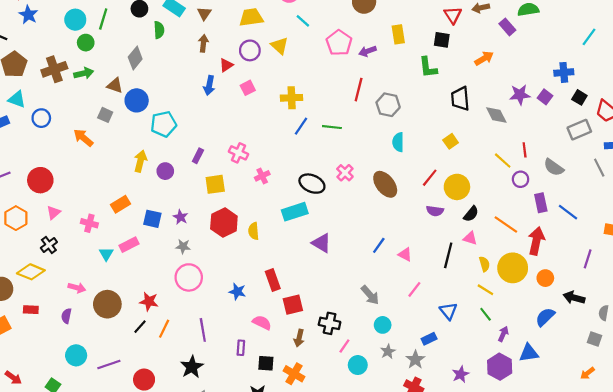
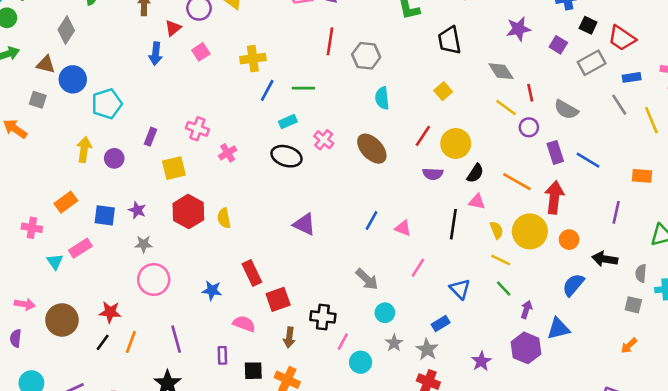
purple square: (545, 97) -> (558, 45), moved
gray diamond: (496, 115) -> (501, 71), moved
cyan rectangle: (295, 212) -> (288, 122), moved, size x0.6

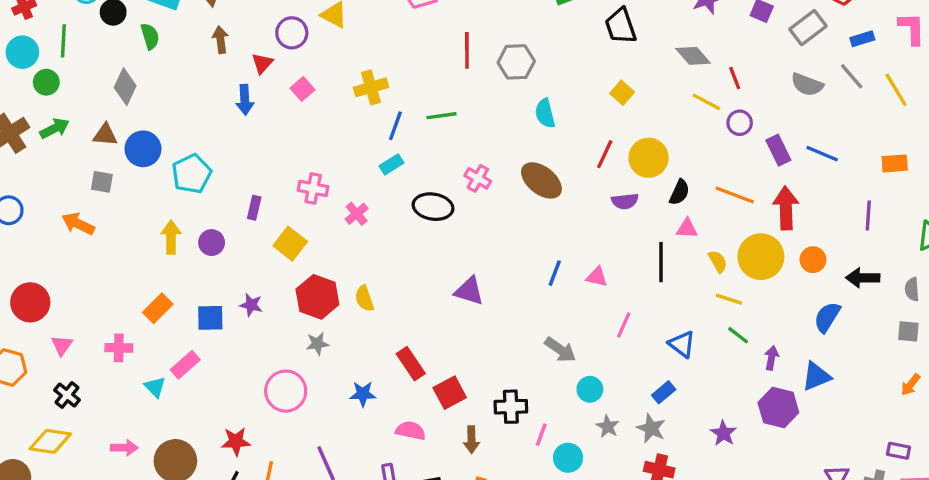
gray semicircle: (566, 110) -> (807, 85), moved
cyan rectangle: (288, 122) -> (392, 164), moved
yellow square: (174, 168) -> (290, 244), turned -30
gray star: (144, 244) -> (317, 344), moved

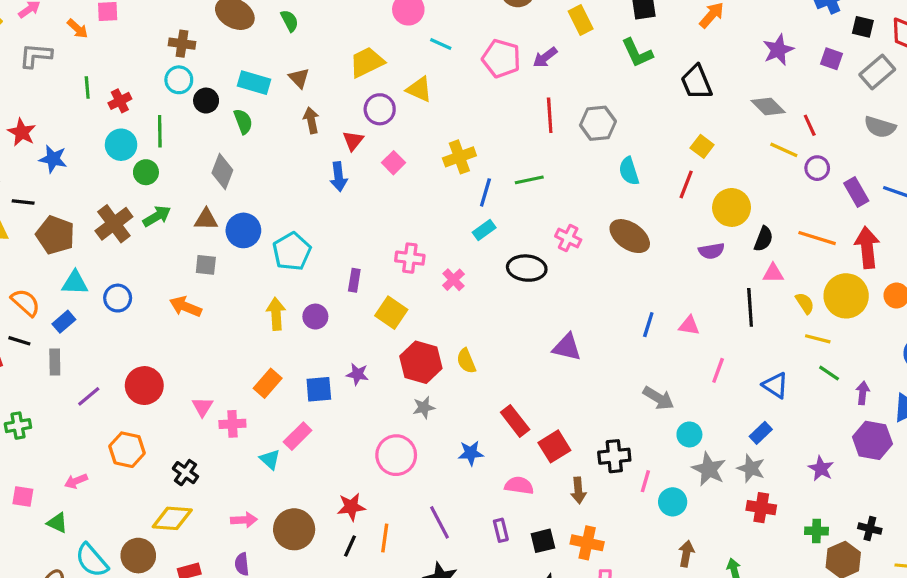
red line: (605, 154) -> (686, 184), moved
pink triangle: (62, 345) -> (202, 407), moved
gray star: (608, 426) -> (709, 469), size x1.5

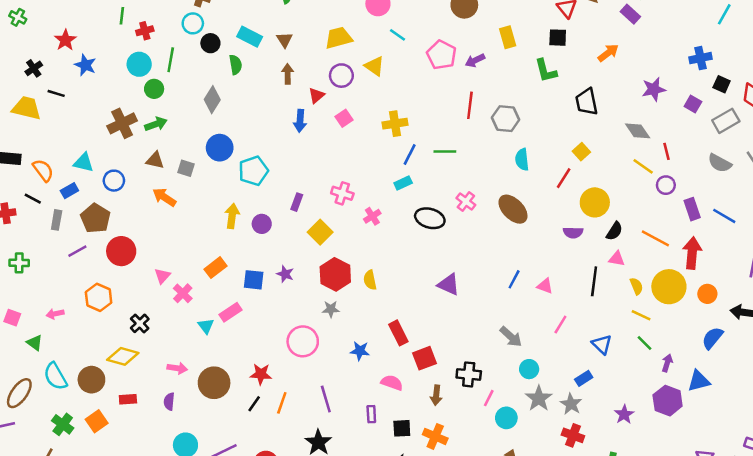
brown triangle: (206, 219) -> (155, 160), moved
brown pentagon: (55, 235) -> (95, 218), moved
pink cross: (232, 424) -> (183, 293), turned 36

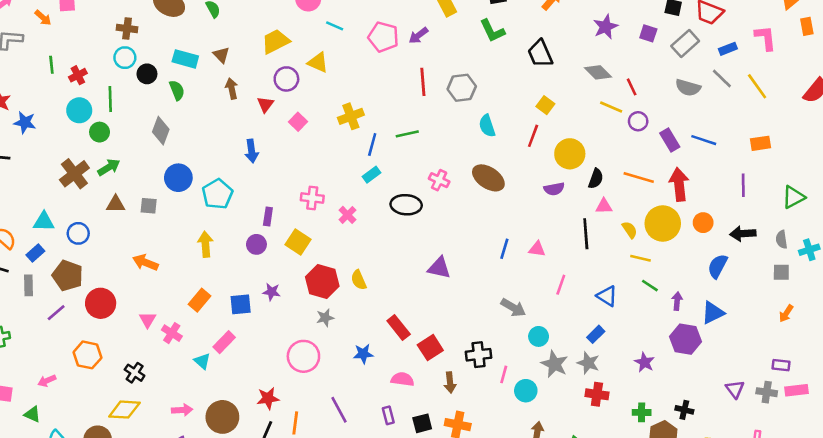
blue arrow: (300, 121) -> (251, 151), moved
orange arrow: (164, 197) -> (145, 262), moved
purple circle: (262, 224) -> (256, 244), moved

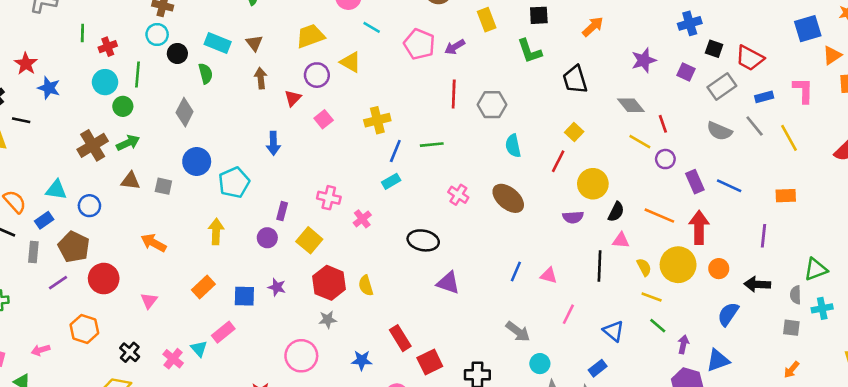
green triangle: (793, 197) -> (816, 269), moved
black ellipse: (406, 205) -> (423, 240), moved
pink cross: (172, 333) -> (173, 359), moved

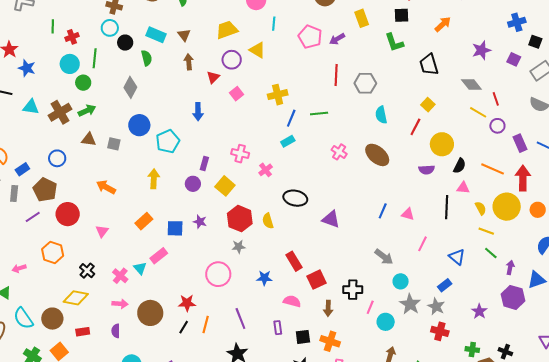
cyan line: (372, 27) -> (274, 24), turned 64
cyan triangle: (56, 190) -> (31, 107), moved
black ellipse: (423, 240) -> (295, 198), moved

